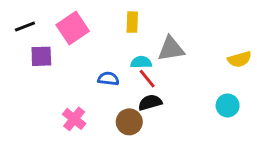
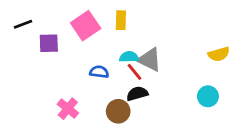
pink square: (73, 28) -> (86, 26), moved
gray triangle: (171, 49) -> (149, 60), moved, turned 35
purple square: (41, 56) -> (49, 43), moved

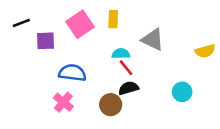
gray triangle: (149, 60) -> (153, 40), moved
blue semicircle: (99, 72) -> (72, 73), moved, size x1.5
cyan circle: (208, 96) -> (182, 92), moved

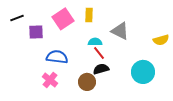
cyan circle: (182, 92) -> (143, 72), size x1.5

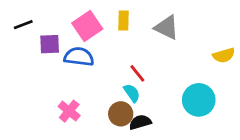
gray triangle: (120, 31) -> (167, 27), moved
cyan semicircle: (95, 42) -> (132, 93), moved, turned 56
blue semicircle: (57, 57) -> (79, 57), moved
black semicircle: (101, 69) -> (140, 122), moved

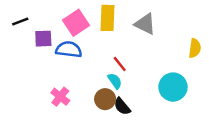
yellow rectangle: (123, 20) -> (108, 18), size x1.5
yellow semicircle: (224, 55) -> (195, 48), turned -66
black semicircle: (140, 122) -> (122, 106), turned -114

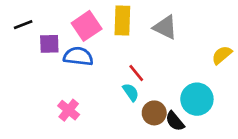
yellow semicircle: (195, 48) -> (222, 55), turned -138
brown circle: (105, 99) -> (154, 113), moved
black semicircle: (122, 106) -> (175, 121), moved

